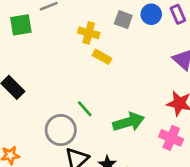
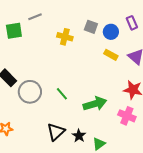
blue circle: (151, 14) -> (111, 32), moved
yellow rectangle: (102, 57) -> (111, 55), moved
gray circle: (61, 130) -> (30, 92), moved

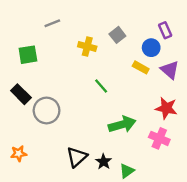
gray square: (91, 27) -> (117, 35), turned 32
green square: (14, 31) -> (28, 55), moved
blue circle: (111, 32) -> (151, 48), moved
green line: (62, 94) -> (101, 86), moved

